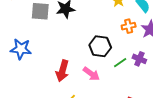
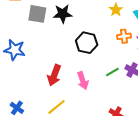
black hexagon: (100, 46) -> (87, 43), moved
pink arrow: (91, 74) -> (83, 81), turned 30

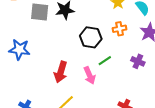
orange cross: (124, 36) -> (120, 29), moved
green line: (112, 72) -> (105, 61), moved

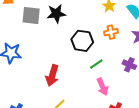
pink arrow: (90, 75) -> (102, 87), moved

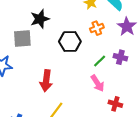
gray square: (31, 16) -> (22, 39), moved
green line: (96, 64) -> (100, 61), moved

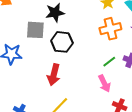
orange cross: (97, 28) -> (110, 29), size x1.5
black hexagon: (70, 41) -> (62, 42), moved

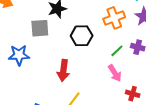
black hexagon: (62, 42) -> (82, 36), moved

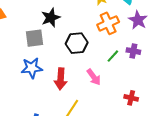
blue star: (19, 55) -> (32, 68), moved
pink arrow: (115, 73) -> (94, 77), moved

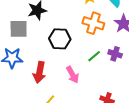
orange cross: (108, 23) -> (93, 23), turned 35

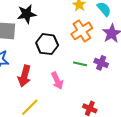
orange cross: (93, 23) -> (82, 31), turned 35
green line: (94, 56) -> (80, 64), turned 48

